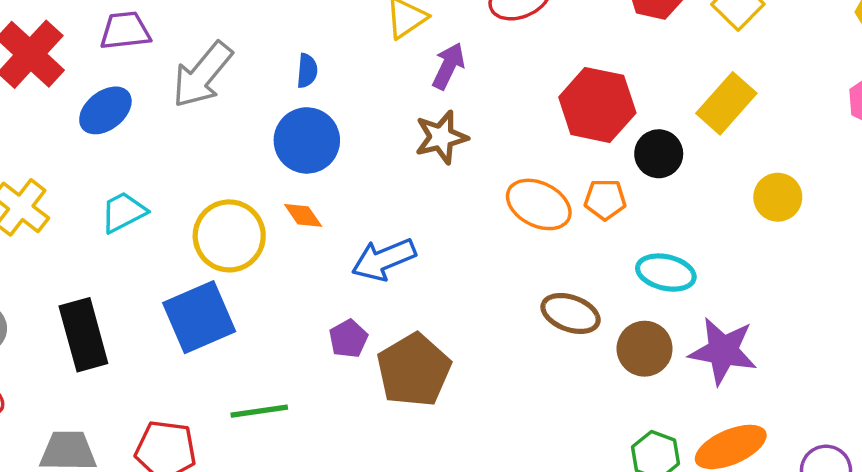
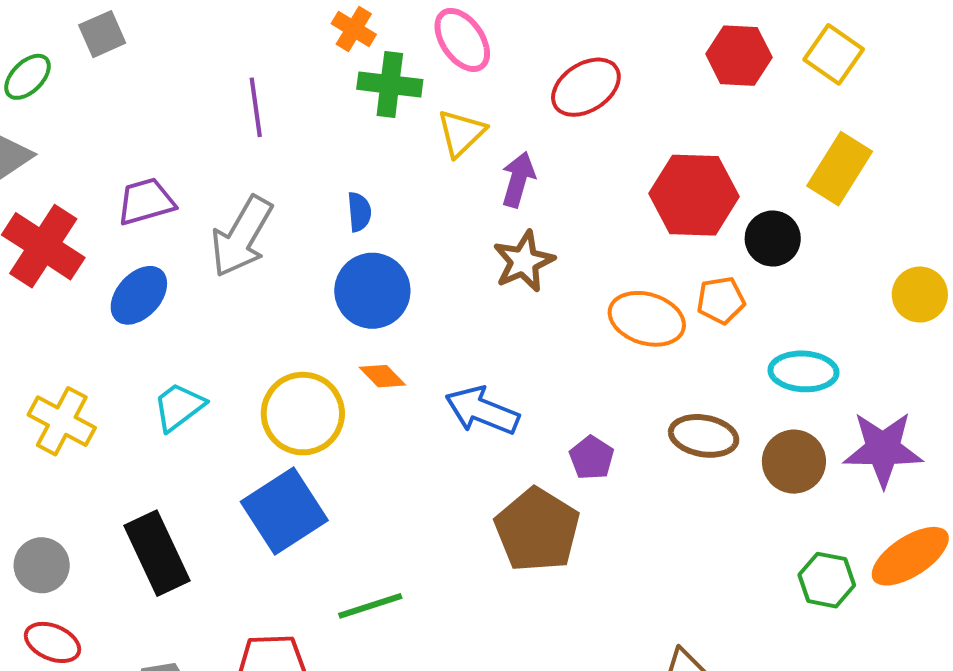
yellow circle: (778, 197) -> (920, 295), moved
blue arrow: (384, 259) -> (482, 411), turned 54
purple pentagon: (348, 339) -> (592, 458), moved

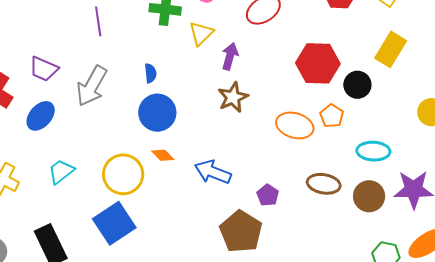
purple trapezoid: (146, 201) -> (44, 69), turned -140
orange pentagon: (721, 300) -> (332, 116), turned -30

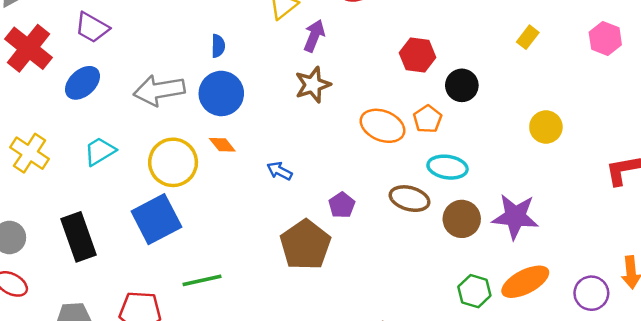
yellow rectangle: (391, 49) -> (528, 37), moved, size x0.6
red hexagon: (318, 63) -> (418, 55), size x0.7
gray arrow: (92, 86) -> (159, 90), moved, turned 45
cyan ellipse: (373, 151) -> (448, 167), moved
blue arrow: (213, 172) -> (280, 171), size x0.6

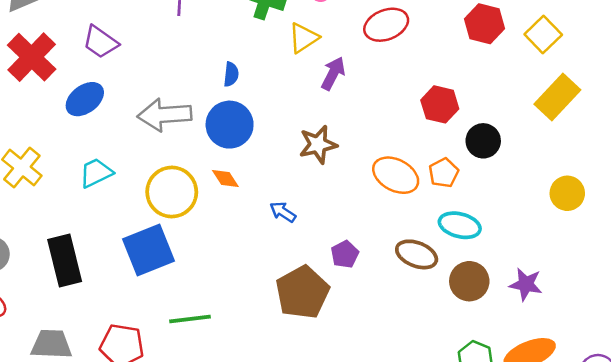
yellow rectangle: (528, 37) -> (557, 97), size x1.8
brown star: (313, 85) -> (318, 144), moved
purple star: (515, 217) -> (526, 284), size x0.7

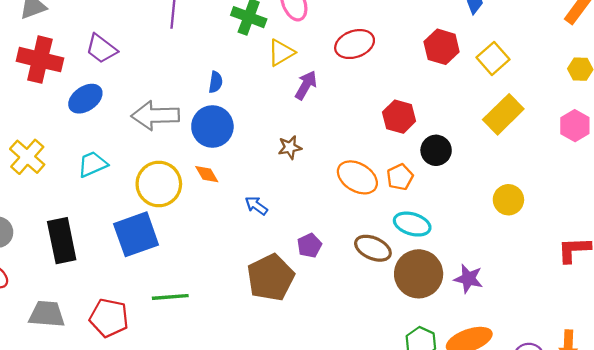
red cross: (32, 57) -> (40, 60), turned -33
brown star: (318, 144) -> (290, 147), size x0.7
brown circle: (469, 281) -> (419, 274), size x1.4

